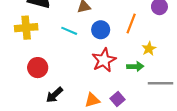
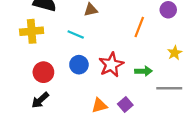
blue circle: (101, 30) -> (79, 65), moved
yellow star: (149, 49) -> (175, 53), moved
black arrow: (54, 95) -> (40, 100), moved

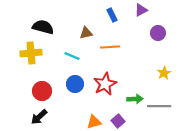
orange line: (139, 27) -> (110, 47), moved, turned 66
green arrow: (143, 71) -> (135, 99), moved

